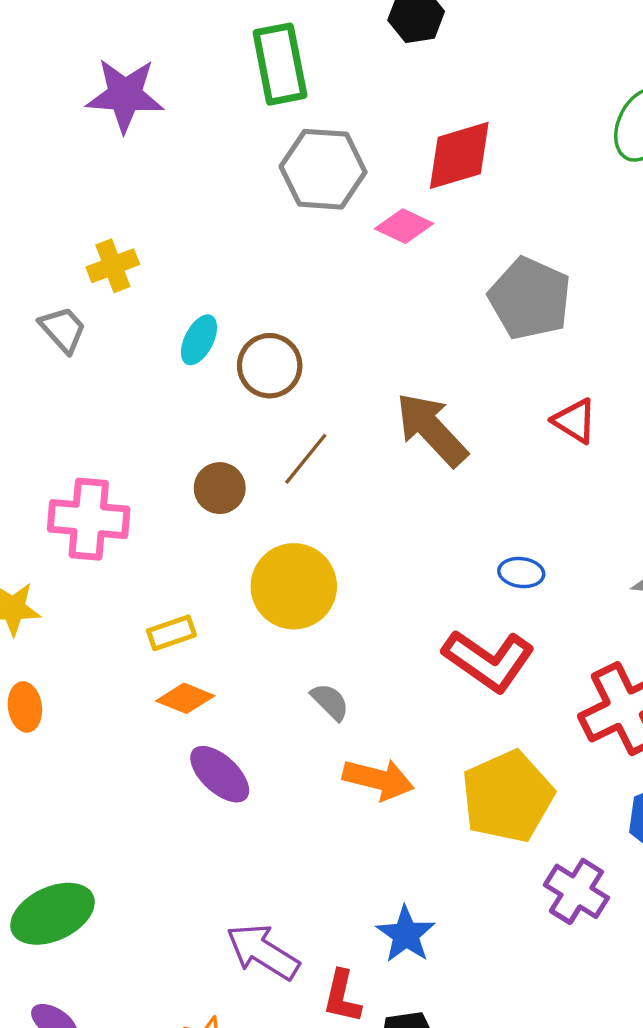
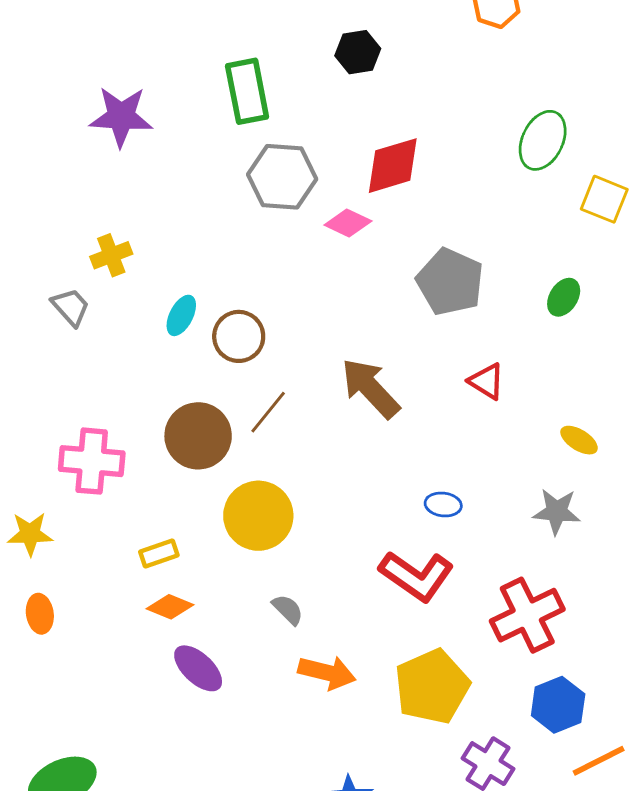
brown circle: (220, 488) -> (198, 436), size x1.6

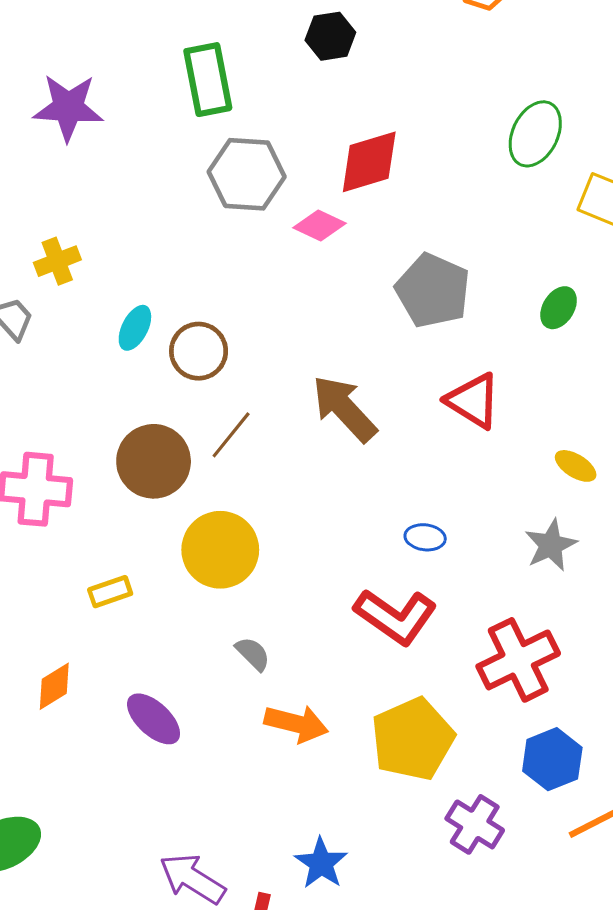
red triangle: (487, 381) -> (473, 401), size x1.4
gray star: (557, 511) -> (551, 545), turned -30
orange diamond: (170, 607) -> (54, 686), moved, turned -54

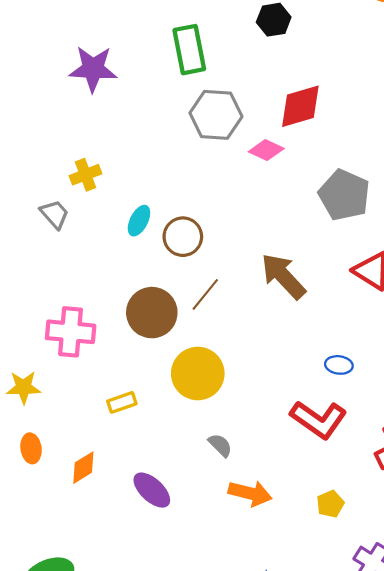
yellow pentagon: (413, 739) -> (330, 504), size x0.5

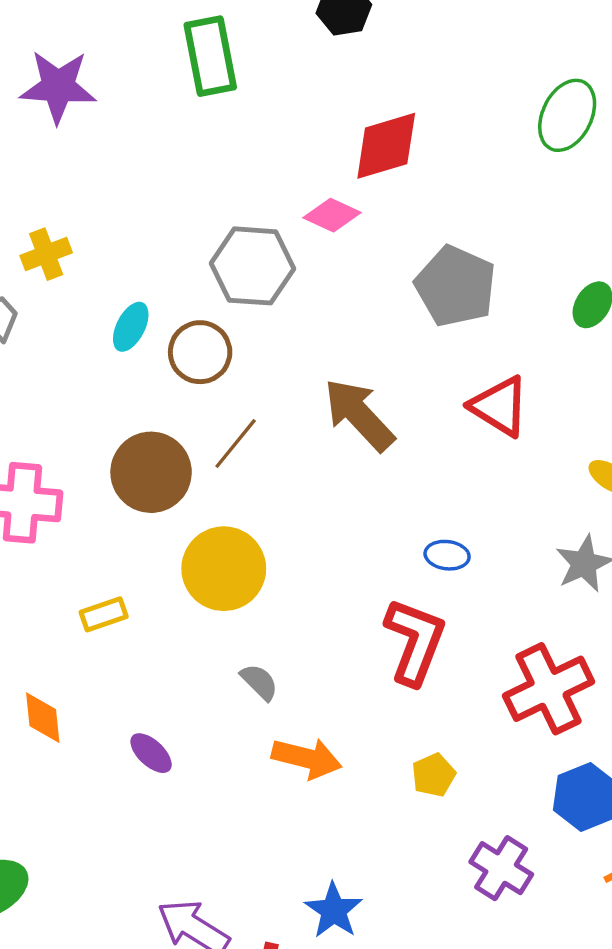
gray hexagon: (216, 115) -> (253, 266), moved
red L-shape: (319, 419) -> (415, 641), turned -104
orange diamond: (83, 468) -> (43, 718), turned -64
purple ellipse: (152, 490) -> (151, 753), size x0.7

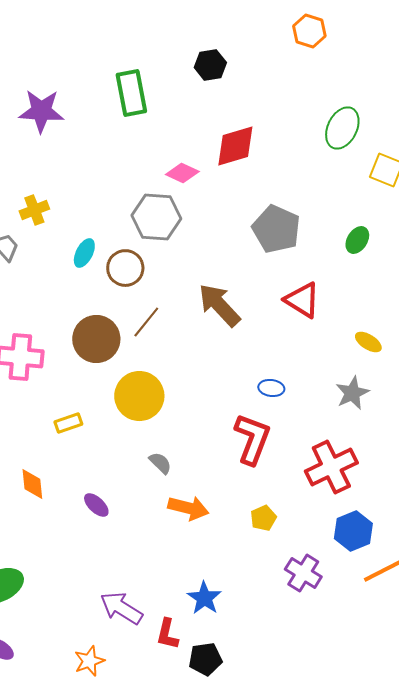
pink diamond: (332, 215) -> (182, 173), moved

